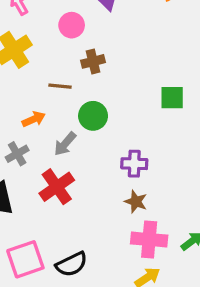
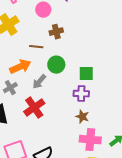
green square: (172, 98) -> (86, 74), moved
orange arrow: (34, 119) -> (20, 67), size x1.5

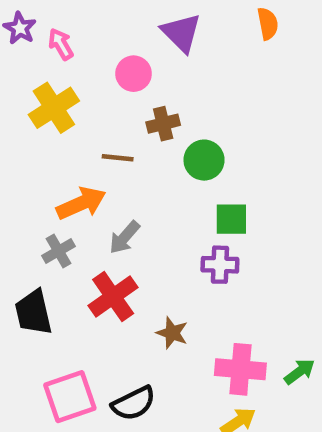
green circle: (56, 65) -> (204, 160), moved
brown star: (82, 117) -> (172, 333), moved

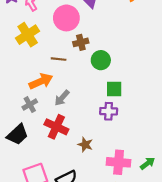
pink circle: (134, 74) -> (66, 18), size x1.5
red cross: (113, 297) -> (56, 127), turned -30
black trapezoid: (33, 312) -> (18, 135), turned -120

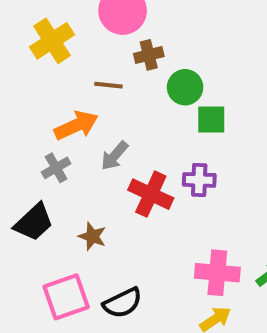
green square: (114, 89) -> (211, 119), moved
red cross: (56, 127) -> (151, 194), moved
brown star: (85, 145) -> (92, 236), moved

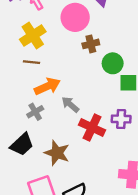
brown line: (108, 85) -> (32, 62), moved
gray arrow: (115, 156) -> (70, 104), turned 90
brown star: (92, 236) -> (57, 153), size x1.5

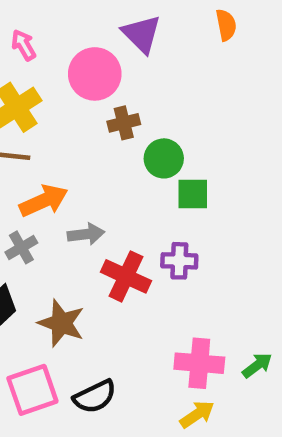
gray arrow: (70, 104) -> (86, 234), turned 132

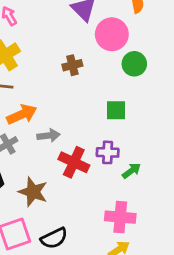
pink circle: (95, 74) -> (112, 34), moved
green circle: (164, 158) -> (134, 64), moved
green arrow: (257, 365) -> (132, 171), moved

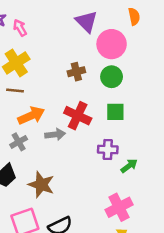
green circle: (134, 64) -> (112, 77), moved
red cross: (74, 162) -> (78, 116), moved
pink cross: (120, 217) -> (119, 207), turned -32

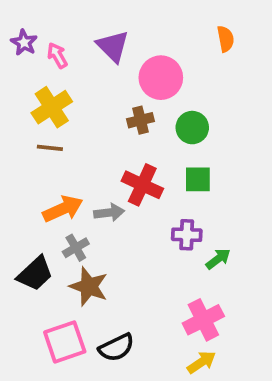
purple triangle: (86, 22) -> (113, 46), moved
pink circle: (112, 44) -> (161, 78), moved
orange arrow: (31, 116) -> (63, 209), moved
gray cross: (19, 142) -> (76, 248), moved

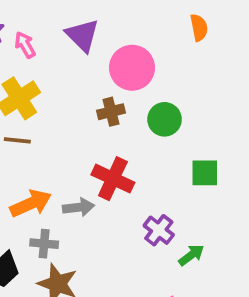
green square: (198, 179) -> (205, 173), moved
purple cross: (187, 235) -> (159, 230), turned 36
gray cross: (76, 248) -> (44, 244), turned 35

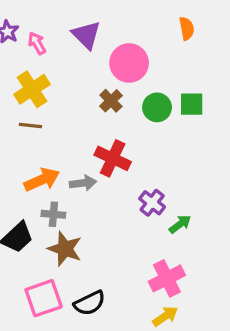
brown cross: (111, 112) -> (111, 101), turned -30
green square: (205, 173) -> (192, 104), moved

